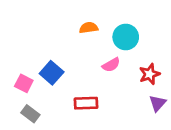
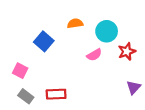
blue square: (52, 73) -> (44, 41), moved
red star: (150, 74) -> (127, 51), moved
red rectangle: (86, 103) -> (56, 94), moved

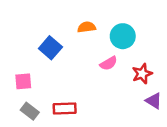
red star: (127, 51) -> (142, 74), moved
pink square: (20, 71) -> (23, 81), turned -32
purple triangle: (134, 87) -> (154, 101), turned -40

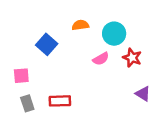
red star: (142, 74) -> (132, 58), moved, turned -30
gray rectangle: (30, 111) -> (27, 103), turned 35

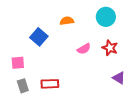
cyan circle: (114, 34) -> (106, 17), moved

